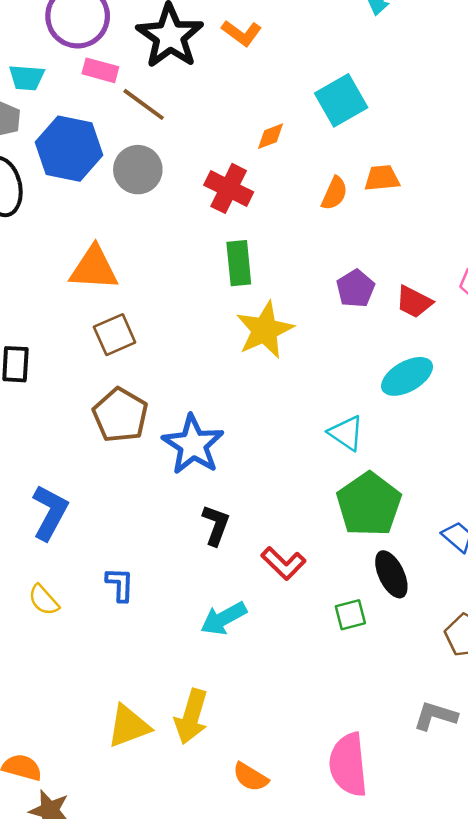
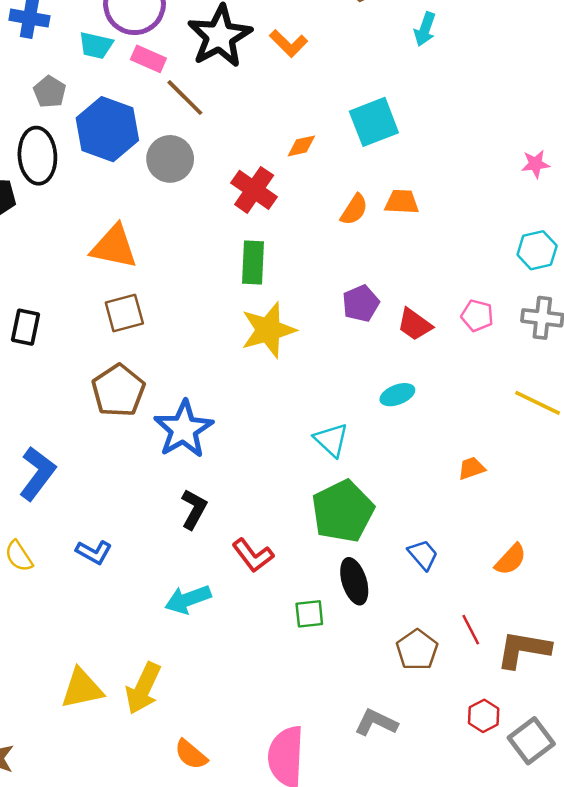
cyan trapezoid: (27, 78) -> (96, 45), moved
cyan ellipse: (407, 376) -> (397, 395), size x0.7
blue L-shape: (120, 584) -> (94, 552), turned 108

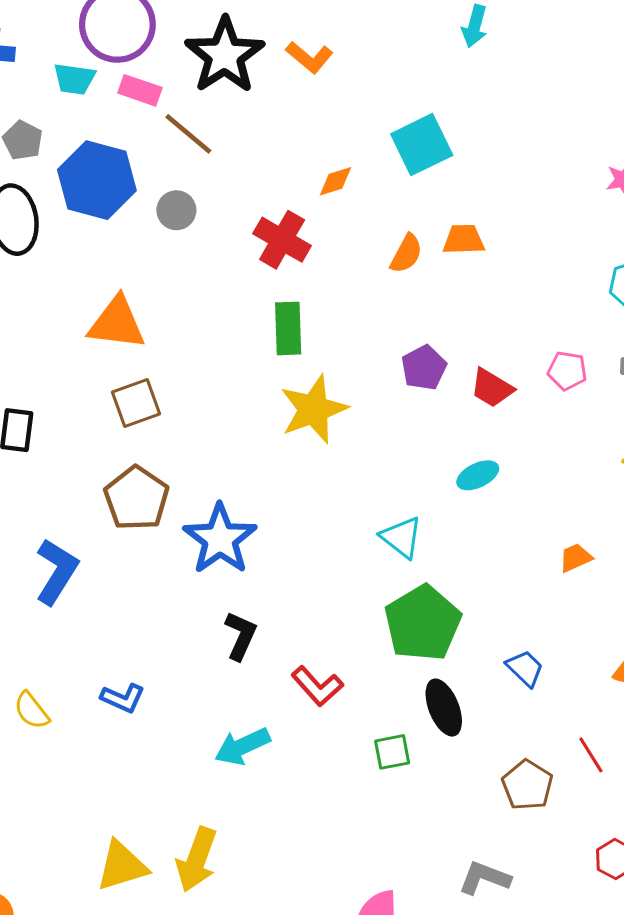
gray circle: (170, 159) -> (176, 210), size x0.7
blue L-shape: (37, 473) -> (57, 571), moved

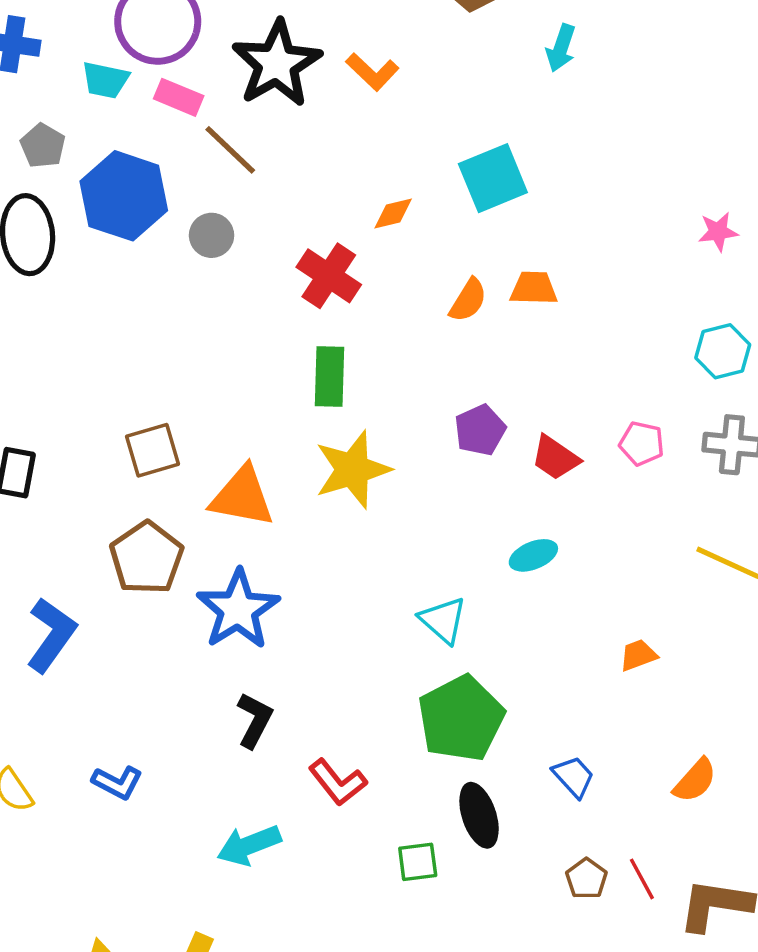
orange triangle: (117, 323) -> (242, 497), moved
brown pentagon: (527, 785) -> (586, 879), moved, size x0.7

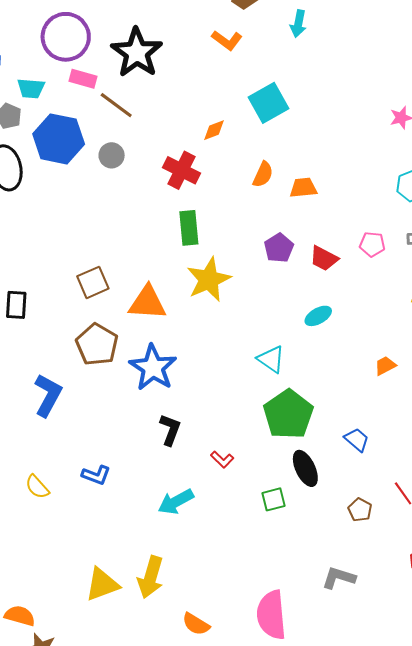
orange L-shape: (372, 72) -> (227, 40), moved
cyan trapezoid: (105, 80) -> (31, 88), moved
orange trapezoid: (534, 288) -> (303, 188), moved
red L-shape: (338, 782) -> (222, 459), size x0.7
brown pentagon: (586, 879) -> (360, 510), moved

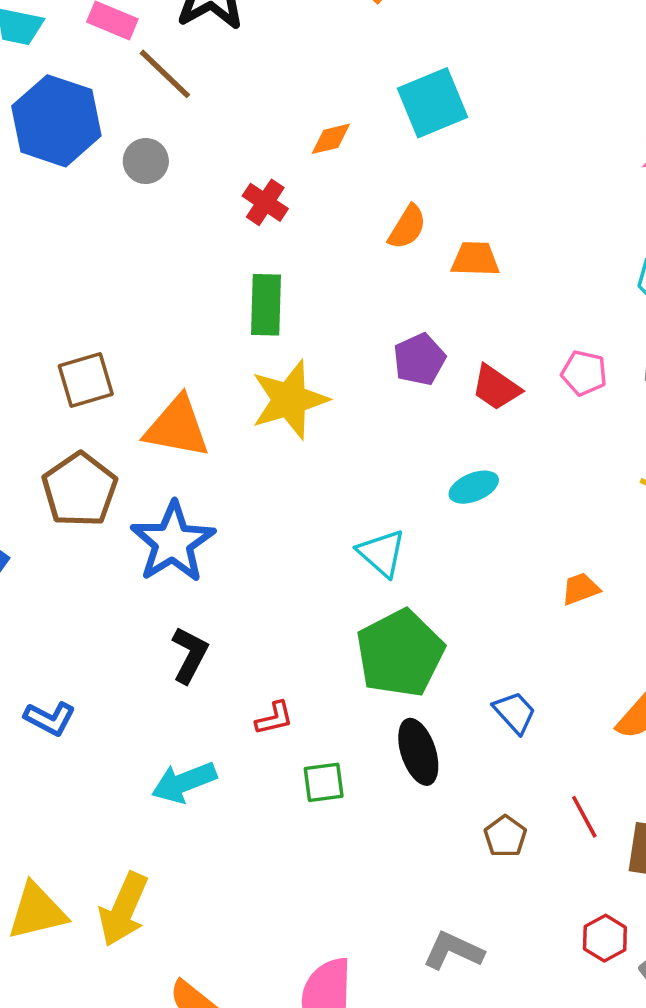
red cross: (181, 170) -> (265, 202), size x0.7
red L-shape: (222, 459) -> (274, 718), turned -65
green square: (274, 499) -> (324, 782), moved

